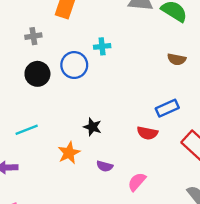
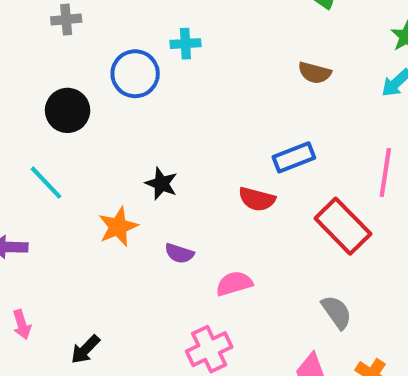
black circle: (37, 74) -> (68, 110), moved
cyan line: (27, 130) -> (46, 183), turned 65
pink semicircle: (137, 182) -> (234, 284), turned 30

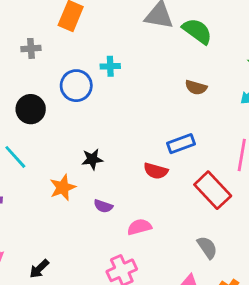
black star: (161, 184) -> (92, 159), turned -30

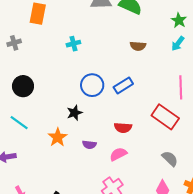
blue circle: (76, 86) -> (92, 85), moved
blue rectangle: (181, 144) -> (123, 85), moved
red semicircle: (156, 171) -> (123, 128), moved

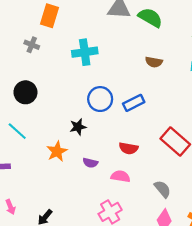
gray cross: (14, 43) -> (32, 45), moved, turned 32
cyan cross: (73, 44) -> (85, 52), size x1.6
pink semicircle: (118, 154) -> (120, 176), turned 30
gray semicircle: (170, 159) -> (163, 189), moved

